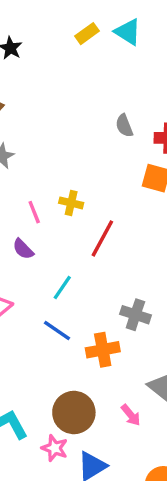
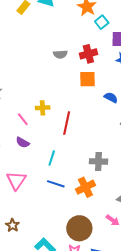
gray semicircle: (124, 126) -> (60, 54), turned -56

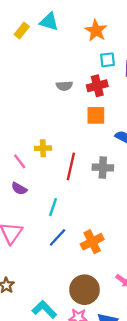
cyan square: (102, 22) -> (107, 60), moved, turned 32
gray cross: (98, 161) -> (103, 168), moved
blue line: (56, 184) -> (58, 237), turned -66

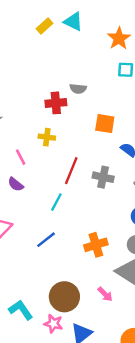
red cross: (97, 86) -> (56, 103), moved
yellow cross: (43, 148) -> (47, 137), moved
cyan line: (53, 207) -> (56, 202), moved
orange cross: (92, 242) -> (96, 245), moved

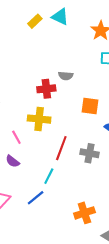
yellow cross: (47, 137) -> (39, 119), size x1.5
blue line: (46, 240) -> (36, 198), moved

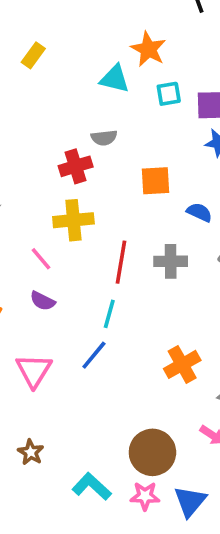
cyan triangle: (60, 17) -> (115, 79), moved

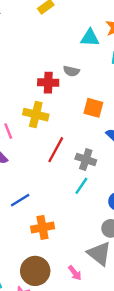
cyan triangle: (115, 79) -> (90, 38), turned -30
cyan line: (109, 314) -> (81, 186), moved
orange cross: (182, 364) -> (43, 227), moved

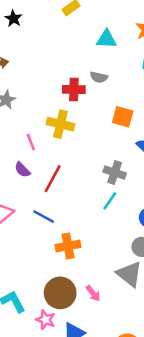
cyan triangle: (90, 38) -> (106, 39), moved
red line: (56, 150) -> (53, 179), moved
blue line: (20, 200) -> (44, 217), turned 60
pink arrow: (75, 273) -> (93, 293), moved

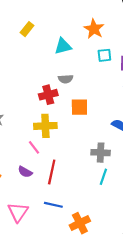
orange square: (123, 117) -> (79, 107), moved
pink line: (31, 142) -> (34, 147), moved

